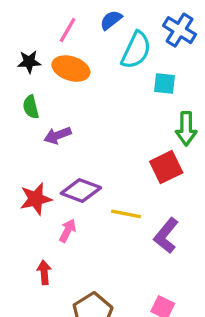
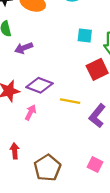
cyan square: (164, 84) -> (85, 36), moved
red arrow: (44, 272) -> (15, 151), moved

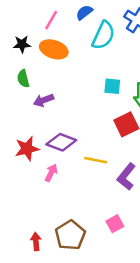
red arrow: (15, 151) -> (36, 242), moved
pink square: (95, 164) -> (115, 224), moved, turned 35

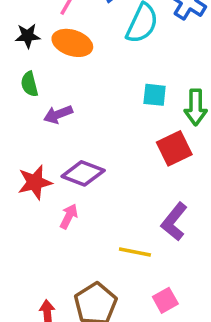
yellow line: (96, 160) -> (135, 252), moved
pink square: (115, 224) -> (165, 300), moved

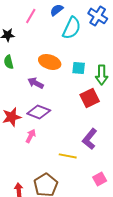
orange ellipse: (72, 43) -> (50, 62), moved
purple arrow: (58, 114) -> (36, 83), moved, turned 49
pink square: (165, 300) -> (100, 179), moved

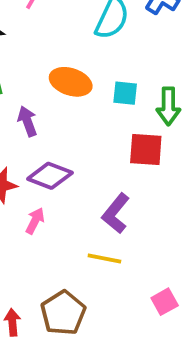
purple arrow: (36, 83) -> (27, 121), moved, turned 42
red square: (90, 98) -> (146, 149), turned 30
purple L-shape: (90, 139) -> (116, 213), moved

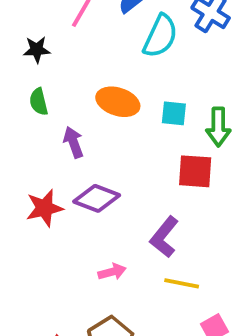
pink arrow: (35, 221) -> (112, 272), moved, turned 48
yellow line: (104, 258) -> (182, 283), moved

